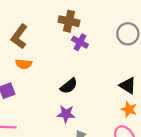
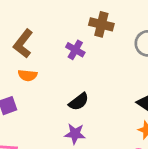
brown cross: (69, 21) -> (101, 24), moved
purple cross: (80, 42) -> (75, 50), moved

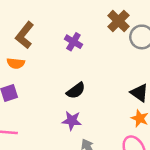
brown cross: (101, 24) -> (118, 21), moved, turned 30
orange semicircle: (28, 75) -> (16, 63), moved

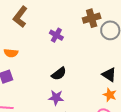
brown cross: (118, 21) -> (92, 18), turned 30
brown L-shape: (25, 35) -> (20, 17), moved

